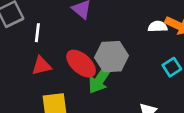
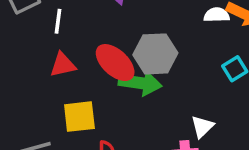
green arrow: (100, 79) -> (140, 83), turned -116

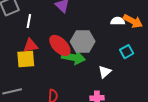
yellow square: (79, 117) -> (26, 59), moved
white triangle: (202, 127) -> (105, 72), moved

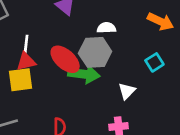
white line: (29, 21) -> (26, 44), moved
white semicircle: (118, 21) -> (106, 28), moved

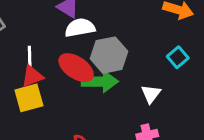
white semicircle: (106, 28) -> (80, 28), moved, size x1.4

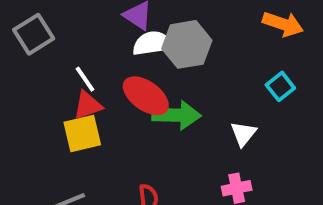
gray hexagon: (109, 55) -> (187, 44), moved
white line: (30, 57) -> (85, 79), turned -35

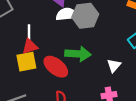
white line: (85, 79) -> (29, 32), turned 32
red ellipse: (146, 96) -> (56, 67), moved

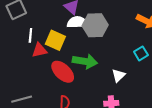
white line: (29, 32) -> (30, 35), moved
yellow square: (26, 62) -> (55, 40), moved, turned 30

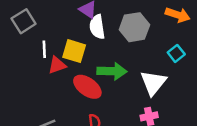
white semicircle: (77, 22) -> (97, 27), turned -90
gray hexagon: (95, 25) -> (134, 27), moved
white triangle: (118, 75) -> (153, 83), size x1.6

